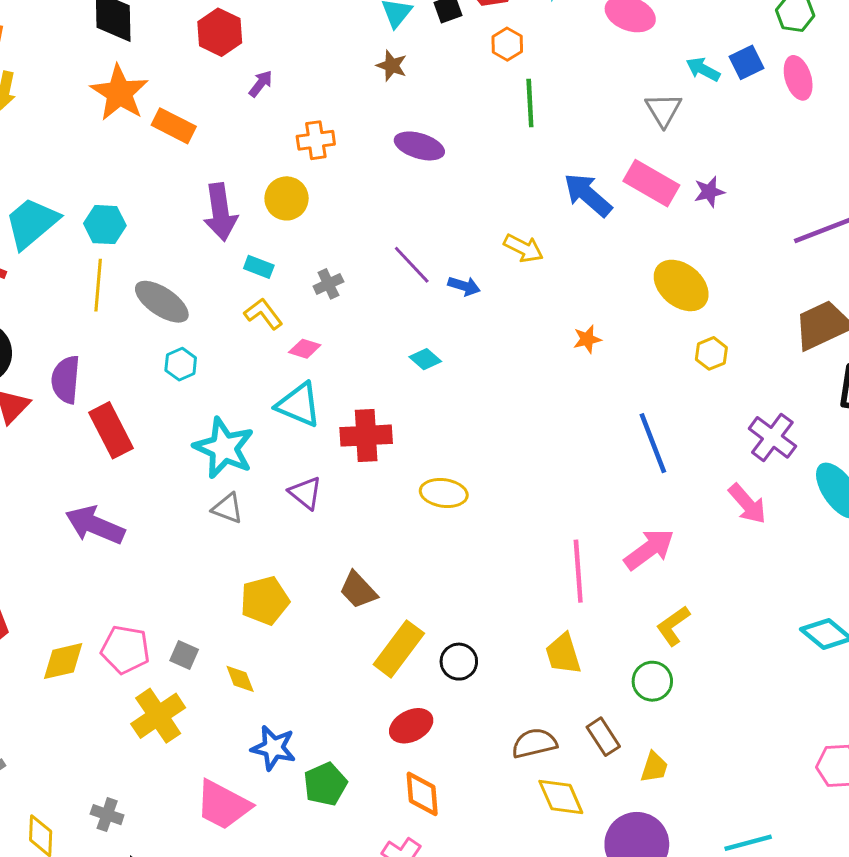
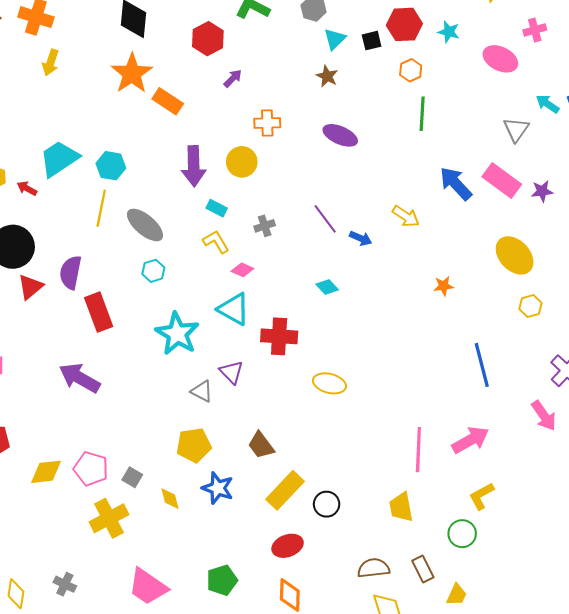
gray triangle: (228, 508) -> (202, 391), moved
blue star: (273, 748) -> (218, 488), moved

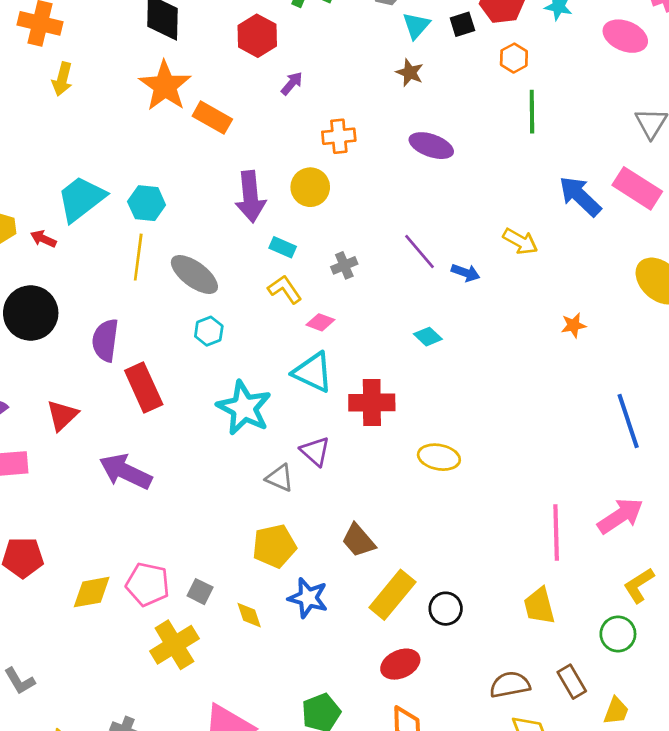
red triangle: (30, 287) -> (62, 415), moved

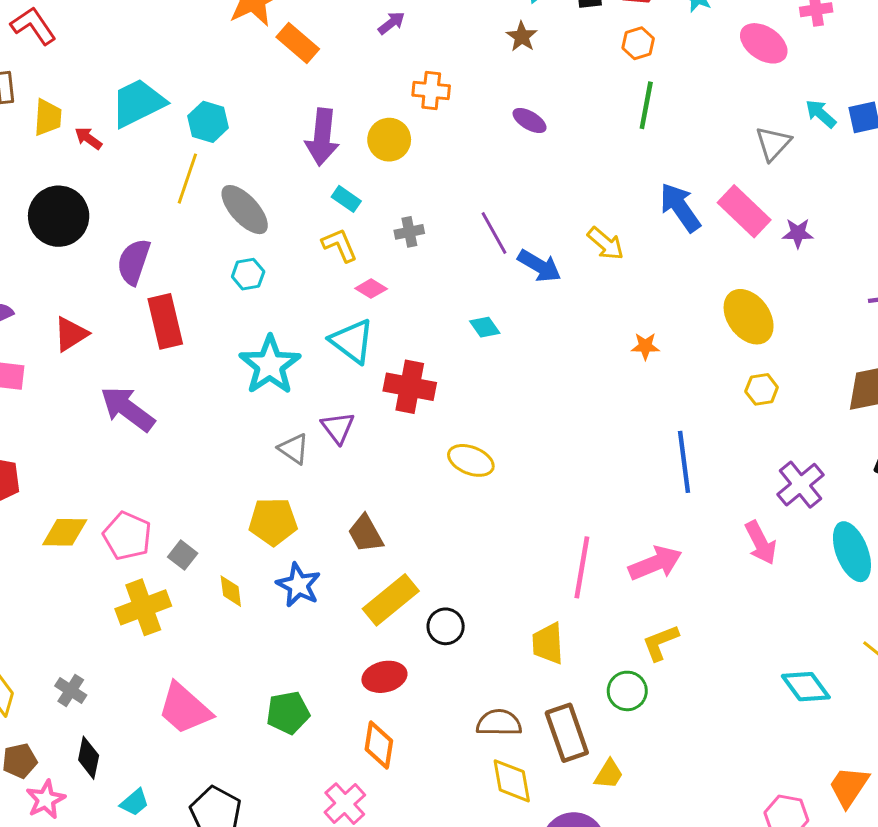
purple ellipse: (431, 146) -> (530, 120), size x0.7
blue arrow: (466, 273) -> (539, 266), size x1.4
brown rectangle: (572, 682) -> (567, 733), size x1.5

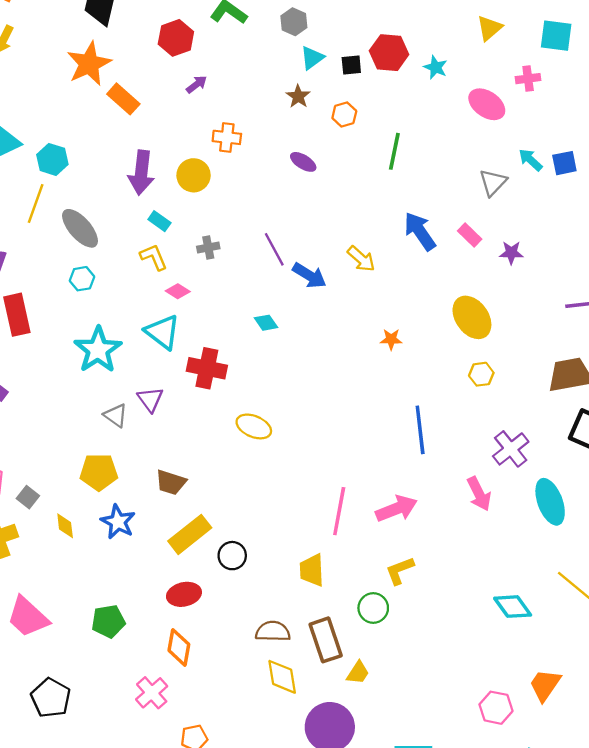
orange hexagon: (638, 43) -> (344, 115), moved
pink rectangle: (744, 211) -> (470, 235), size x0.6
brown trapezoid: (366, 534) -> (171, 482), turned -44

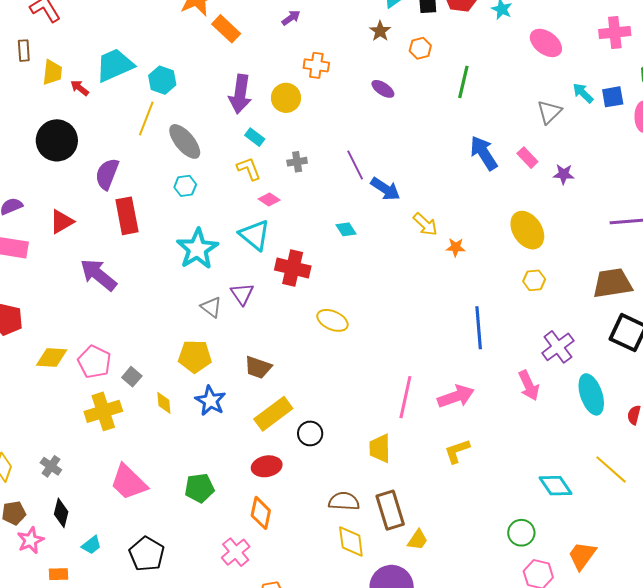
pink cross: (528, 79) -> (615, 33), moved, size x1.4
yellow arrow: (361, 259) -> (425, 224), moved
green circle: (373, 608) -> (521, 533), moved

